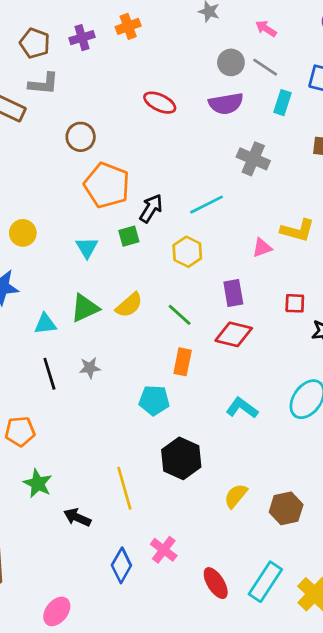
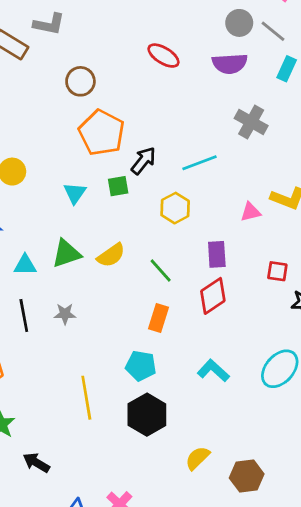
red diamond: (234, 334) -> (213, 296), turned -54
cyan pentagon: (154, 400) -> (141, 366), moved
yellow line: (124, 488) -> (86, 398), moved

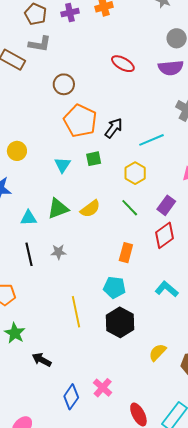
black arrow: (143, 161) -> (114, 128), moved
purple rectangle: (217, 254) -> (166, 205), turned 42
green line: (161, 270) -> (130, 208), moved

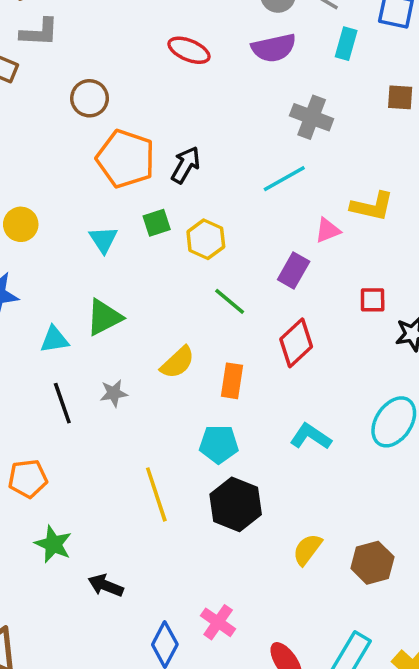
cyan line: (151, 140) -> (284, 179), moved
yellow hexagon: (135, 173) -> (206, 239), moved
purple rectangle: (166, 205) -> (294, 270), moved
yellow semicircle: (90, 209) -> (178, 362), moved

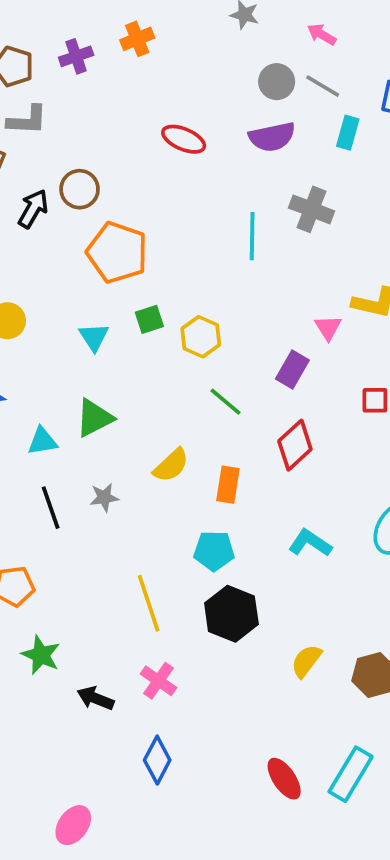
black arrow: (186, 165) -> (33, 209), moved
cyan line: (284, 179) -> (252, 236), moved, turned -60
pink triangle: (328, 230) -> (328, 328), turned -40
pink cross: (218, 622) -> (158, 681), moved

